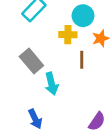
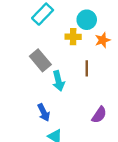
brown line: (82, 60) -> (87, 68), moved

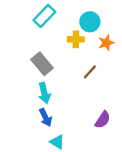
brown line: (87, 68) -> (90, 72), turned 42
cyan arrow: (58, 81) -> (44, 93), moved

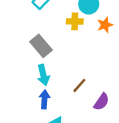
brown line: (90, 72) -> (79, 85), moved
blue arrow: (46, 117) -> (44, 99), turned -150

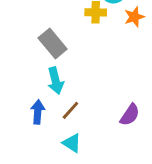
brown line: (79, 85) -> (70, 110), moved
blue arrow: (44, 99) -> (38, 112), moved

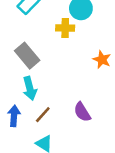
orange star: (134, 17) -> (102, 60), moved, turned -30
purple semicircle: (130, 115) -> (82, 112), moved, turned 114

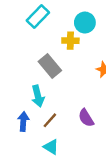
gray rectangle: (27, 56) -> (50, 66), moved

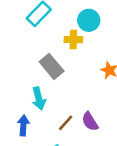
brown line: (50, 120) -> (66, 123), moved

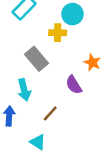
purple semicircle: (90, 122) -> (74, 85), moved

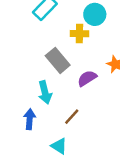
purple semicircle: (74, 85) -> (87, 78), moved, turned 90

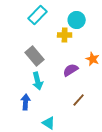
gray rectangle: (58, 60) -> (35, 56), moved
brown line: (72, 117) -> (79, 100), moved

